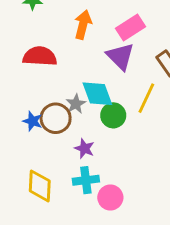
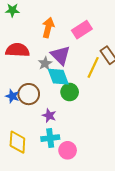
purple triangle: (120, 56) -> (60, 55), moved
yellow line: (146, 98) -> (93, 67), moved
gray star: (76, 104) -> (45, 63), moved

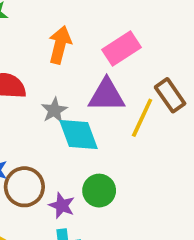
purple triangle: (60, 55) -> (107, 95), moved, turned -45
green circle: (70, 92) -> (99, 191), moved
brown circle: (29, 94) -> (24, 187), moved

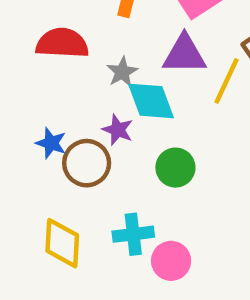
purple star: (62, 205) -> (118, 130), moved

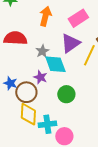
purple triangle: (184, 54) -> (70, 43), turned -35
yellow diamond: (62, 243) -> (28, 114), moved

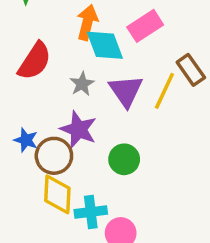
red semicircle: (15, 38) -> (35, 61), turned 120
purple triangle: (70, 43) -> (126, 91), moved, turned -30
cyan diamond: (55, 64) -> (105, 45), moved
purple star: (40, 77) -> (79, 129), size x1.5

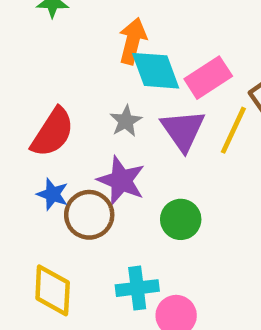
pink rectangle: (145, 26) -> (208, 78), moved
red semicircle: (35, 61) -> (53, 132), moved
yellow diamond: (57, 194) -> (53, 290), moved

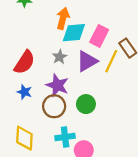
cyan diamond: (156, 71) -> (74, 33), turned -75
pink rectangle: (208, 78) -> (99, 36), turned -30
purple triangle: (183, 130) -> (87, 61), turned 35
brown circle: (89, 215) -> (54, 106), moved

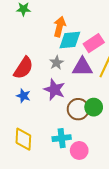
pink rectangle: (99, 36) -> (94, 43), turned 30
purple triangle: (87, 61) -> (82, 67), turned 30
green circle: (86, 104) -> (94, 107), moved
brown circle: (54, 106) -> (78, 109), moved

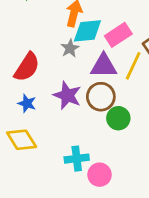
gray star: (56, 63) -> (70, 48), moved
brown circle: (78, 109) -> (101, 97), moved
yellow diamond: (23, 139) -> (22, 140), moved, turned -35

